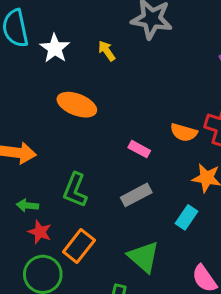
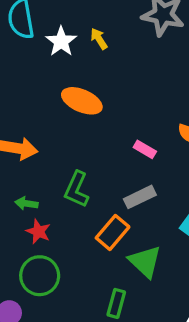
yellow arrow: (107, 51) -> (99, 39), moved
orange rectangle: (79, 246) -> (113, 232), moved

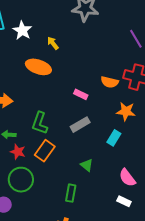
yellow arrow: (99, 39) -> (53, 43), moved
orange rectangle: (113, 232) -> (45, 151), moved
green triangle: (145, 262) -> (87, 165), size x0.6

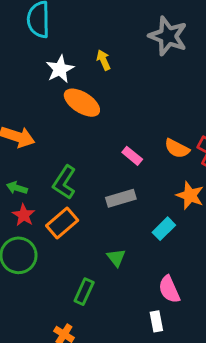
white star: (22, 30) -> (60, 69), moved
yellow arrow: (53, 43) -> (103, 60), moved
white rectangle: (124, 201) -> (156, 321), turned 40

